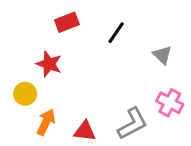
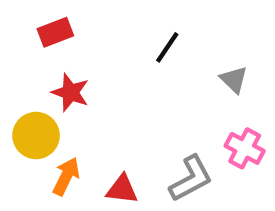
red rectangle: (67, 22) -> (55, 32), moved
yellow circle: (25, 94) -> (36, 136), size x1.4

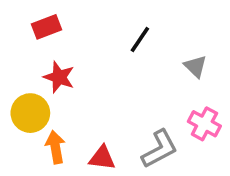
orange arrow: (66, 176) -> (55, 147), turned -36

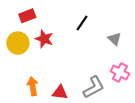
red star: (59, 77) -> (44, 39), moved
yellow circle: (30, 113) -> (18, 43), moved

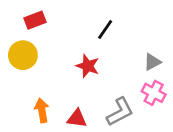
red star: (44, 39) -> (88, 66), moved
gray triangle: (115, 39) -> (152, 62), moved, turned 48

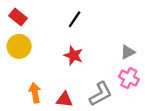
red rectangle: (35, 20) -> (18, 17), moved, turned 60
black line: (105, 30) -> (75, 19), moved

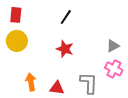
red rectangle: (18, 17) -> (16, 15), turned 56
gray L-shape: (101, 94) -> (89, 83), turned -60

